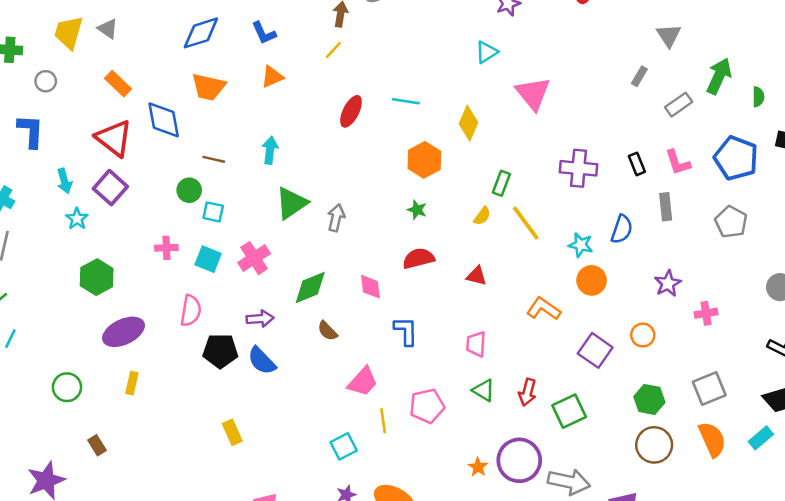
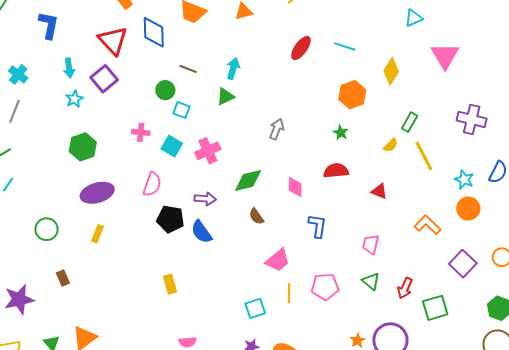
green triangle: (291, 203) -> (225, 97), moved, size x0.7

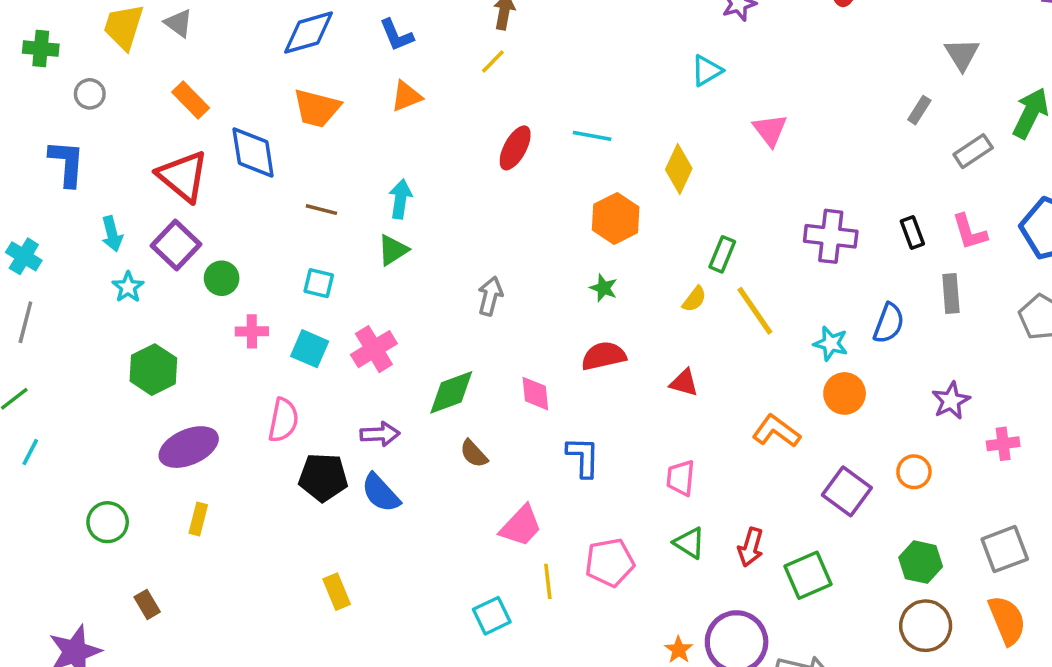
pink triangle: (445, 56) -> (770, 130), size x0.7
green circle: (165, 90) -> (222, 278), moved

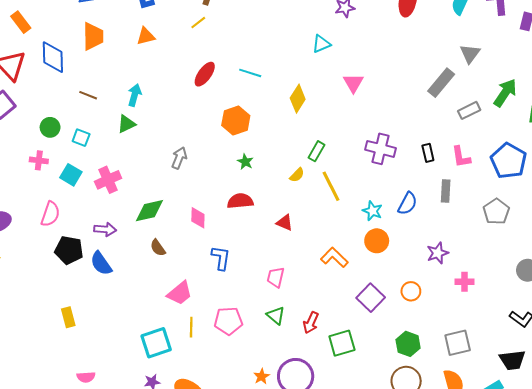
orange trapezoid: (317, 108) -> (93, 36), turned -112
gray rectangle: (919, 110) -> (441, 83), size x1.8
orange hexagon: (616, 218) -> (236, 121), moved
green circle: (222, 278) -> (50, 127), moved
cyan square: (492, 616) -> (156, 343), size x1.4

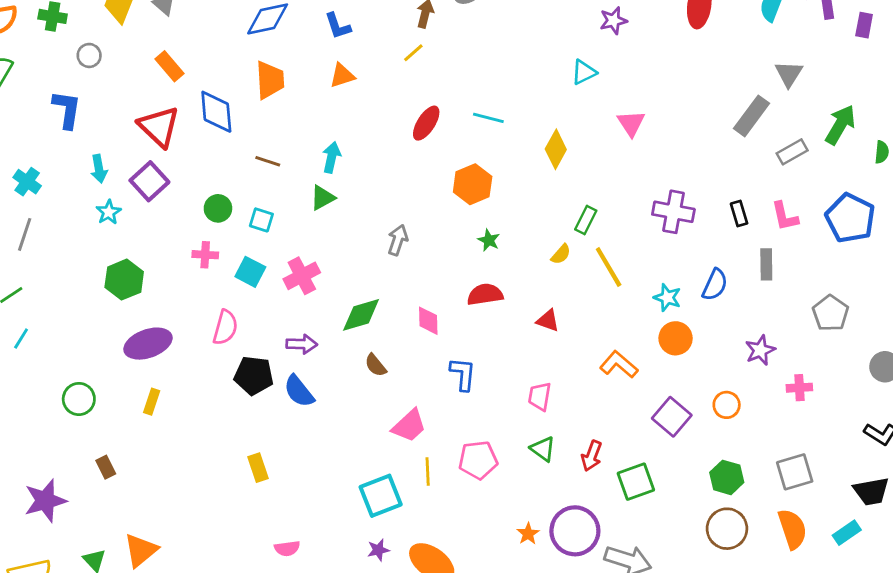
gray pentagon: (496, 211) -> (830, 313), moved

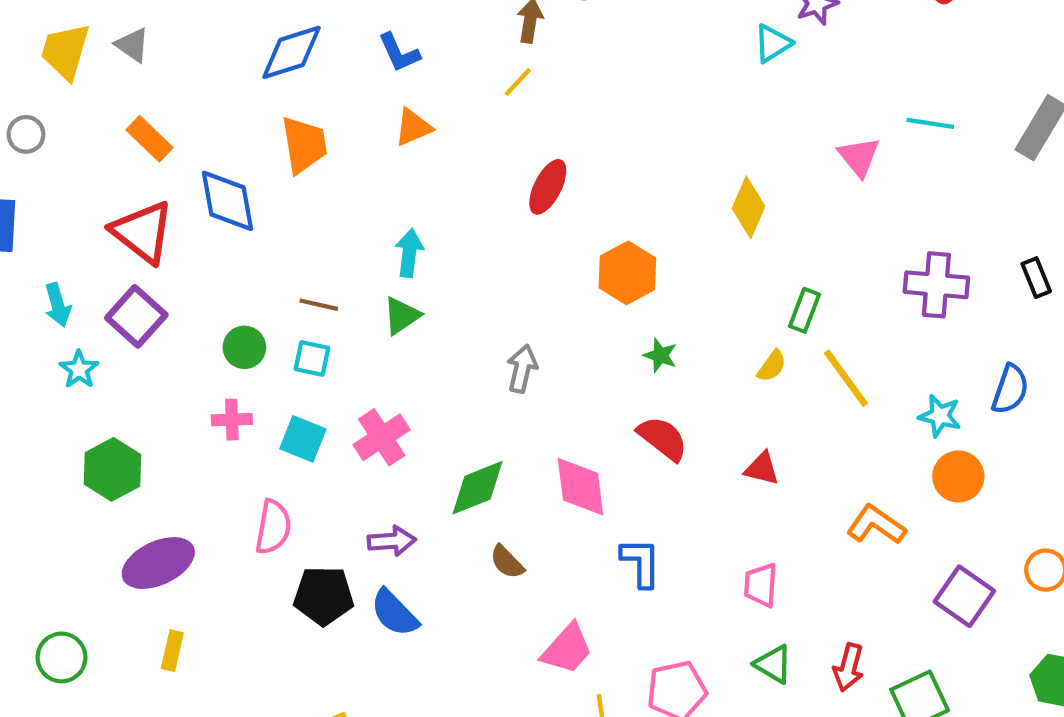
cyan triangle: (584, 72) -> (773, 43), moved
cyan line: (488, 118) -> (930, 123), moved
brown line: (268, 161) -> (319, 305), moved
red semicircle: (485, 294) -> (663, 438), turned 52
pink diamond: (428, 321) -> (580, 487), size x1.4

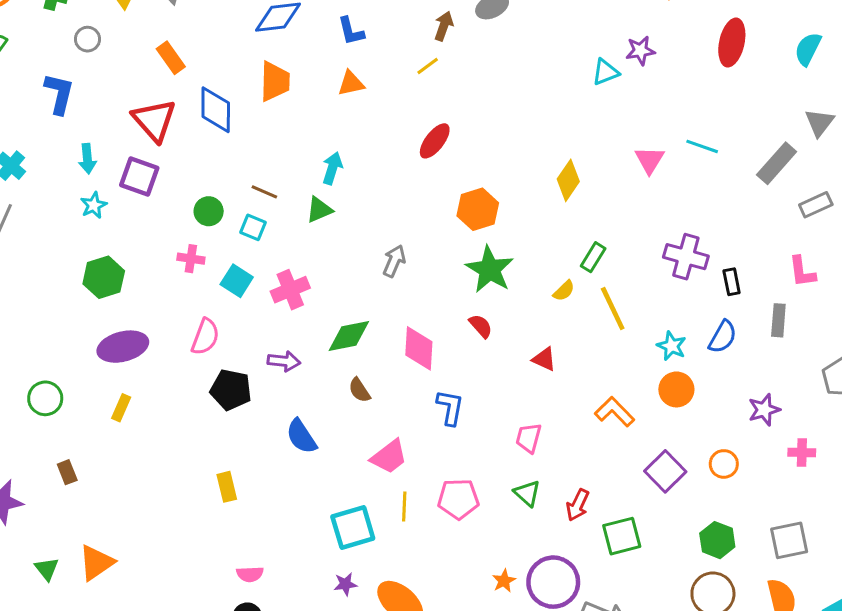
black rectangle: (1036, 278) -> (732, 282), moved
purple square: (136, 316) -> (139, 177), turned -33
green star: (660, 355) -> (490, 269), size x2.0
red semicircle: (663, 438) -> (481, 326), size x0.7
blue semicircle: (394, 613) -> (301, 436), moved

